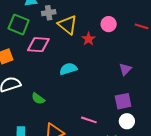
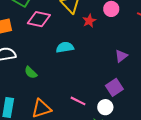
purple square: (123, 101) -> (114, 87), turned -30
white circle: (127, 121) -> (105, 107), moved

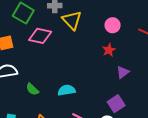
red star: (89, 21) -> (109, 50), moved
cyan semicircle: (65, 47) -> (67, 90), moved

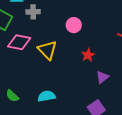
yellow triangle: (72, 20) -> (47, 50), moved
pink circle: (113, 25) -> (74, 25), moved

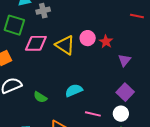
pink circle: (74, 25) -> (88, 38), moved

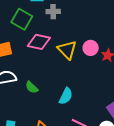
cyan semicircle: (74, 90) -> (66, 96), turned 126
green semicircle: (40, 97) -> (32, 87), moved

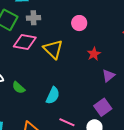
gray cross: (53, 12) -> (33, 18), moved
pink circle: (91, 48) -> (79, 23), moved

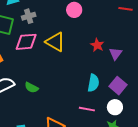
red star: (94, 54) -> (97, 45), moved
cyan semicircle: (53, 95) -> (93, 83), moved

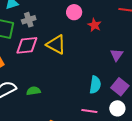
red star: (97, 45) -> (94, 25), moved
green semicircle: (31, 88) -> (33, 91), turned 144

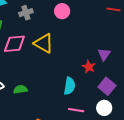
gray cross: (29, 20) -> (26, 13), moved
red star: (94, 25) -> (89, 67), moved
cyan semicircle: (95, 85) -> (69, 86), moved

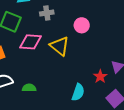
pink circle: (62, 11) -> (82, 25), moved

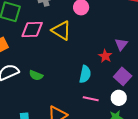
green semicircle: (29, 88) -> (36, 75), turned -152

